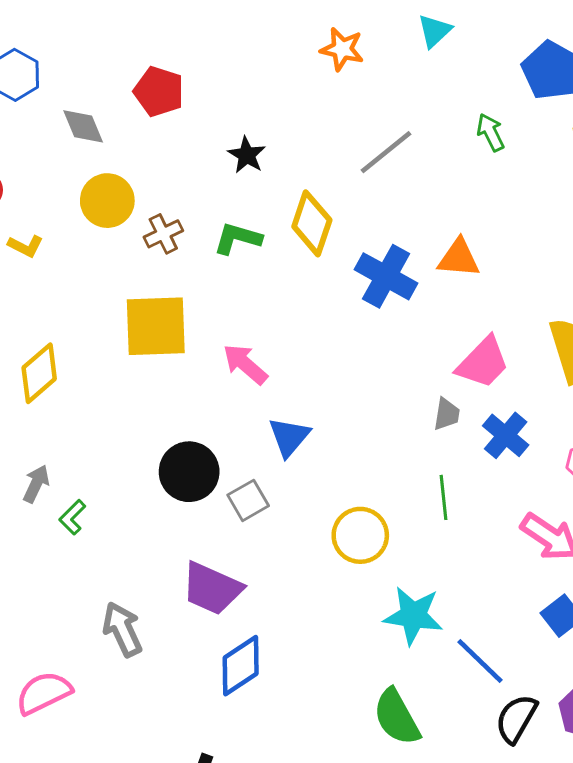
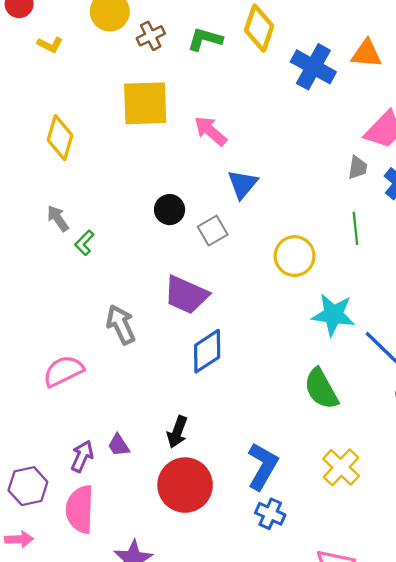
yellow diamond: (39, 373) -> (60, 138), turned -33
black circle: (189, 472) -> (170, 210), size x0.7
gray arrow: (36, 484) -> (58, 218), turned -60

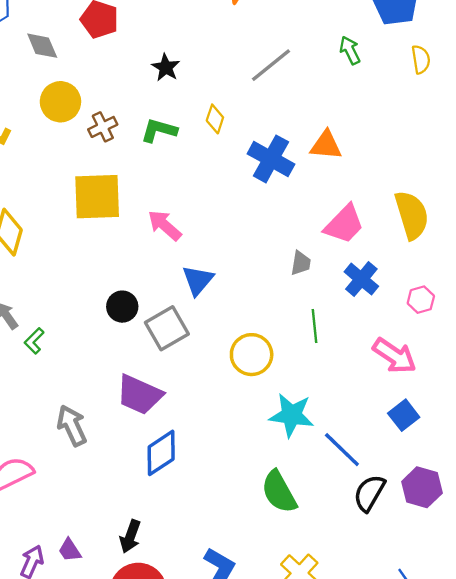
yellow diamond: (259, 28) -> (215, 119), size x0.6
gray trapezoid: (358, 168) -> (301, 263), moved
gray square: (213, 231) -> (167, 328), size x1.4

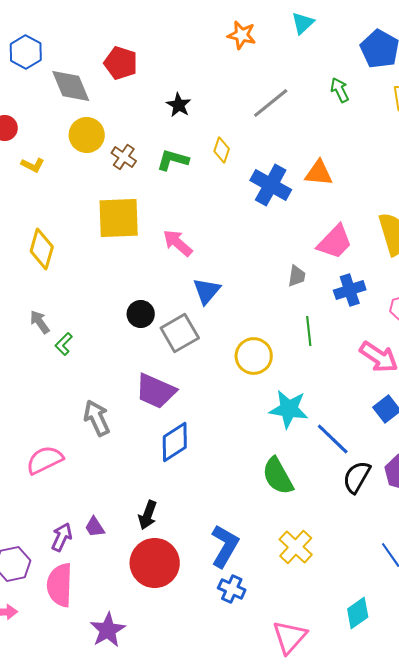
gray diamond: (42, 46) -> (71, 86), size x1.4
brown cross: (103, 127) -> (124, 157), turned -30
blue cross: (361, 279) -> (350, 290), turned 32

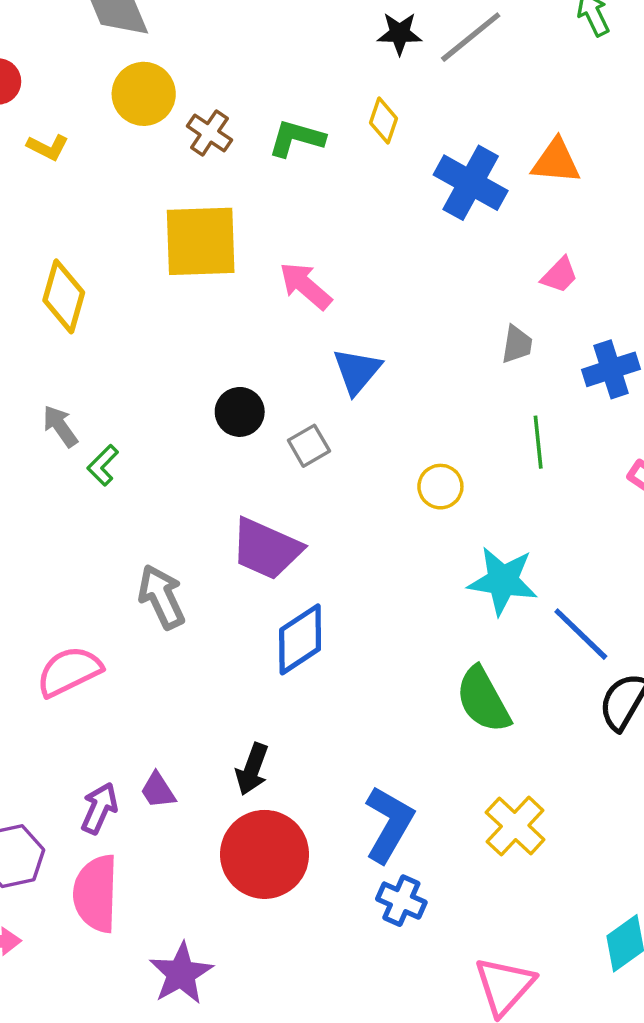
black star: (179, 105) -> (400, 33), moved, turned -30
pink trapezoid: (335, 242) -> (560, 275), moved, size x0.6
gray square: (180, 333) -> (309, 446), size x0.6
yellow circle: (254, 356) -> (440, 487), size x0.7

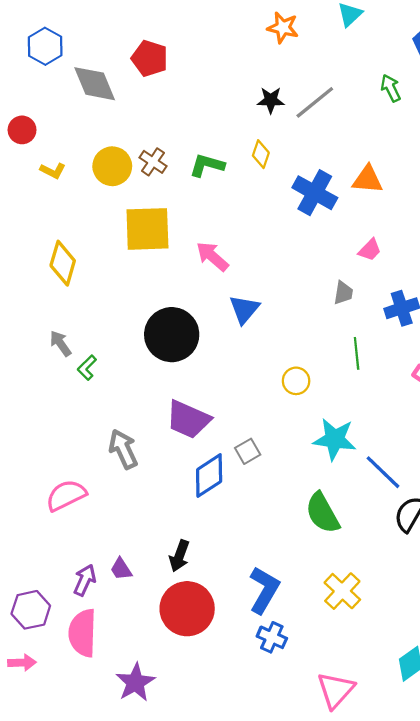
yellow circle: (144, 94) -> (112, 166), moved
black circle: (240, 412) -> (172, 335), size x1.8
gray square: (309, 446) -> (248, 451), moved

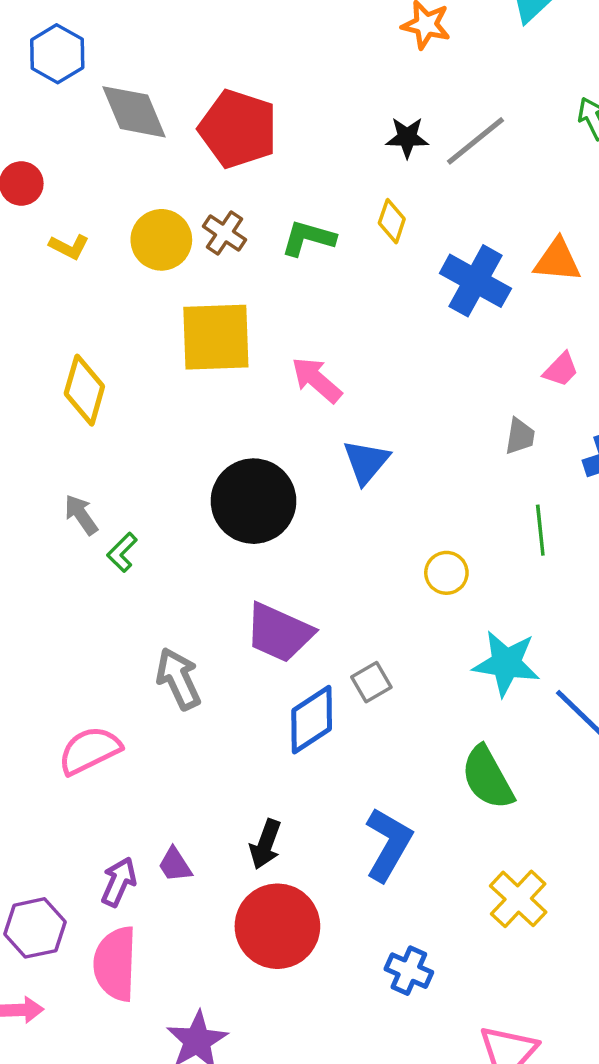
red pentagon: (150, 58) -> (238, 129), moved, size x1.4
blue L-shape: (264, 590) -> (388, 844), moved

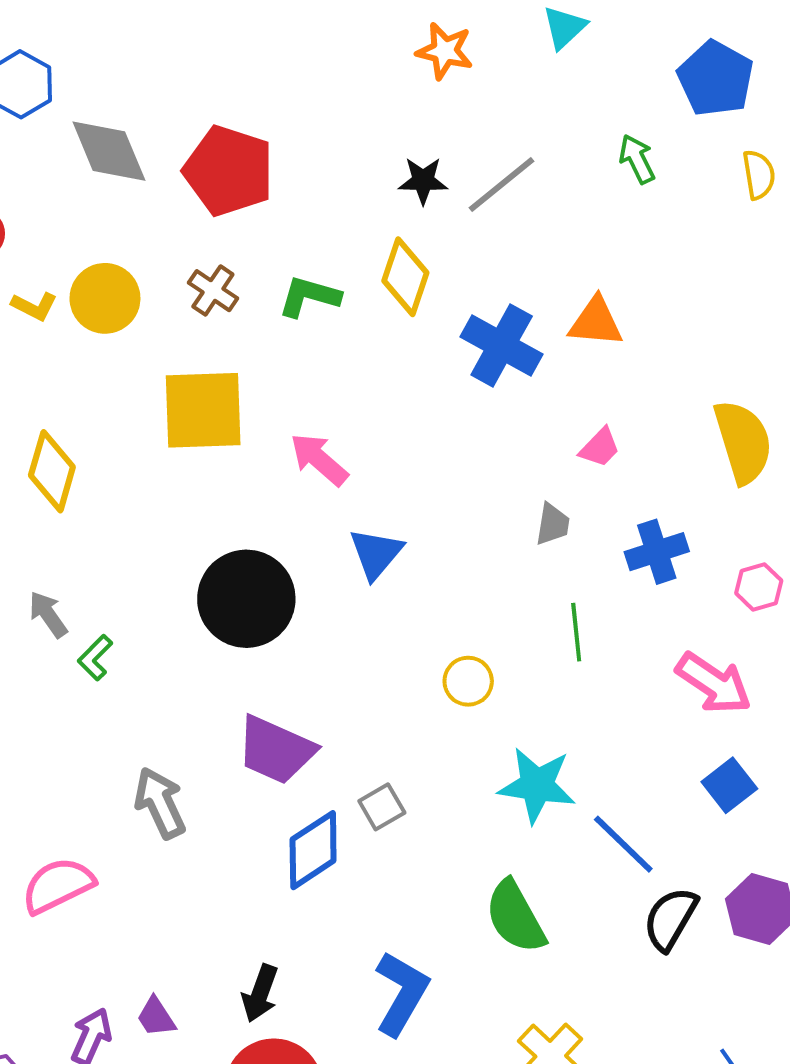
yellow diamond: (392, 221) -> (405, 277), size x1.5
yellow circle: (161, 240) -> (105, 298), moved

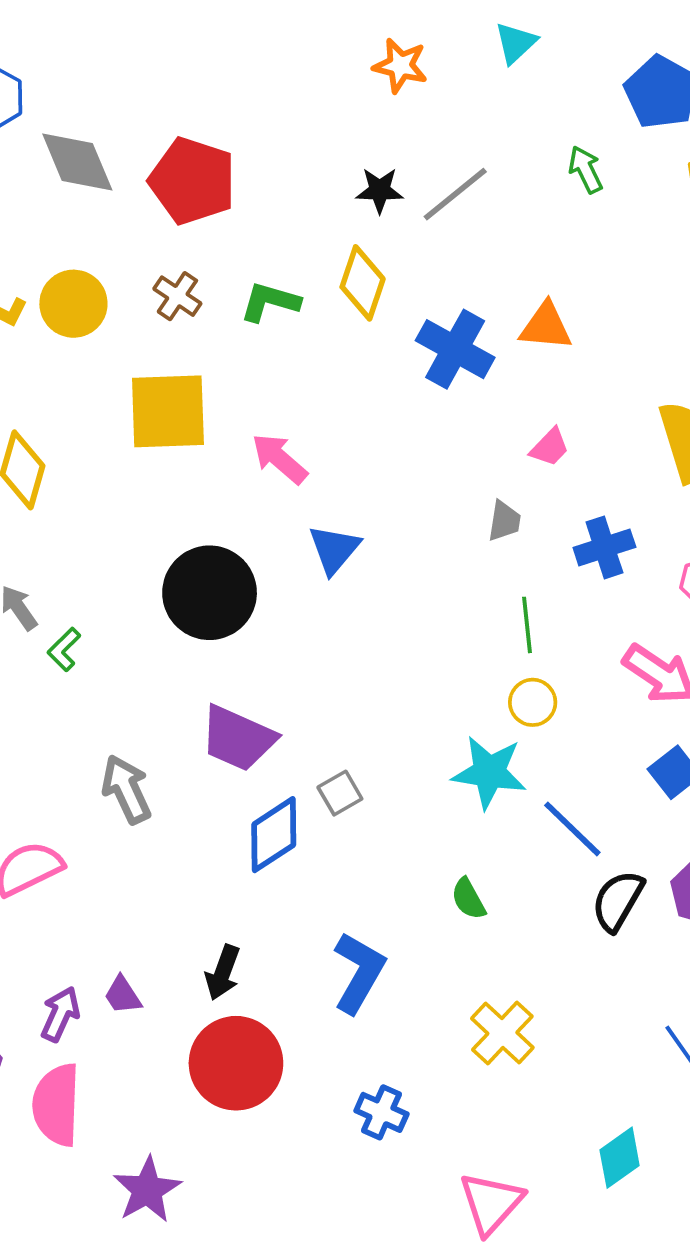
yellow circle: (468, 681) -> (533, 702), moved
green semicircle: (515, 917) -> (468, 899), size x0.6

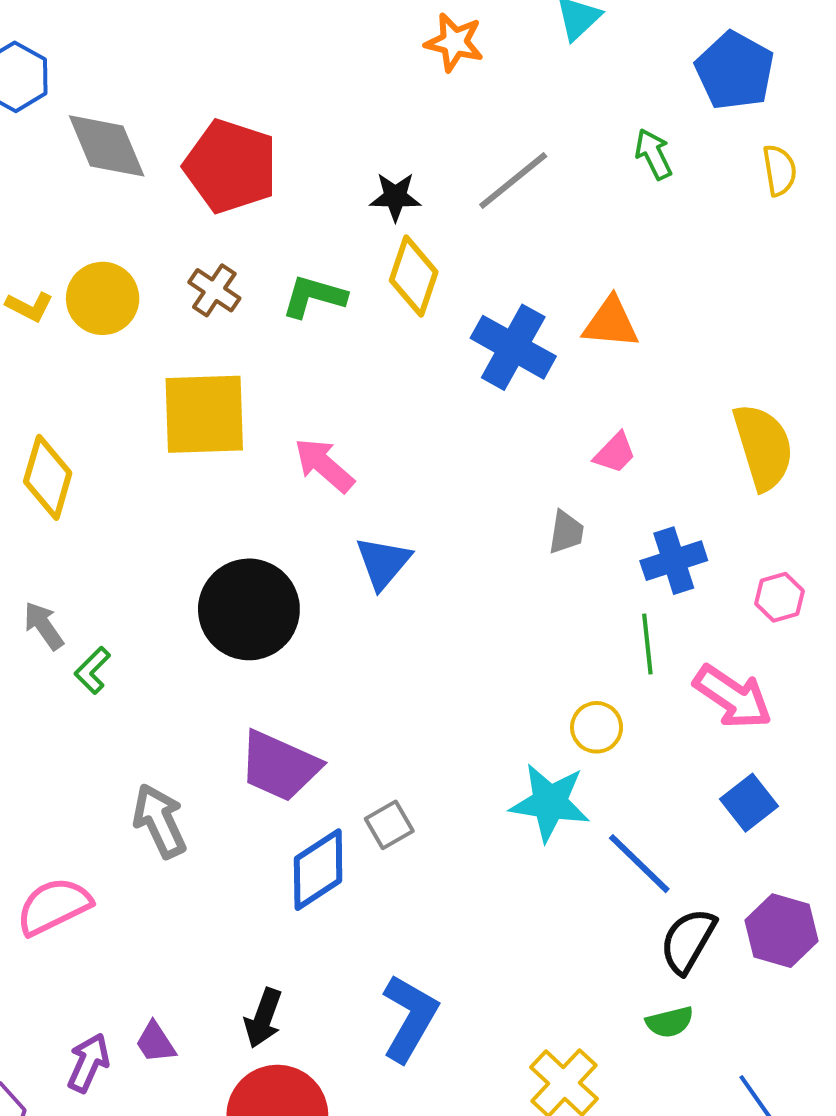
black star: (380, 190) -> (395, 197), moved
green line: (527, 625) -> (647, 644), moved
green semicircle: (468, 899) -> (670, 1022), moved, turned -75

